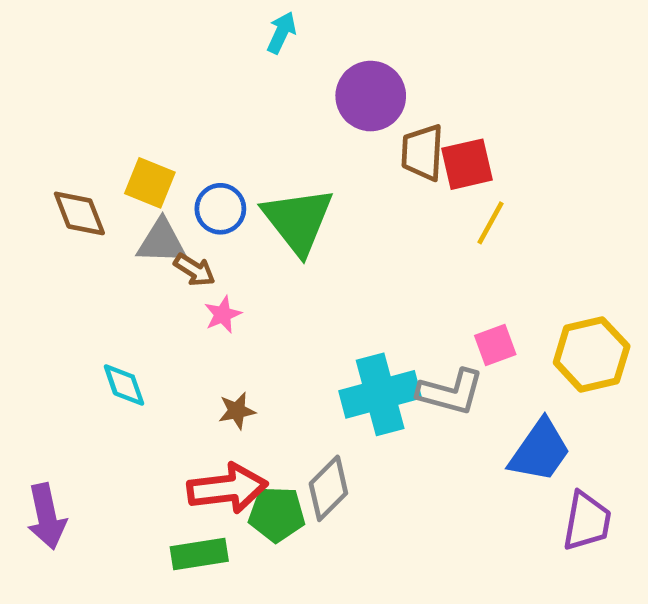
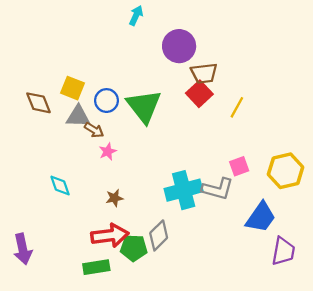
brown trapezoid: (422, 152) -> (204, 73), turned -100
red square: (467, 164) -> (199, 94), moved, turned -30

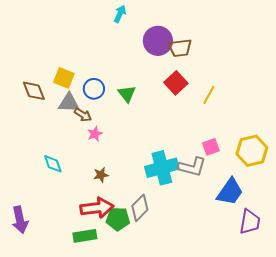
brown trapezoid: (204, 73) -> (180, 48), moved
green triangle: (144, 106) -> (127, 94), size x0.6

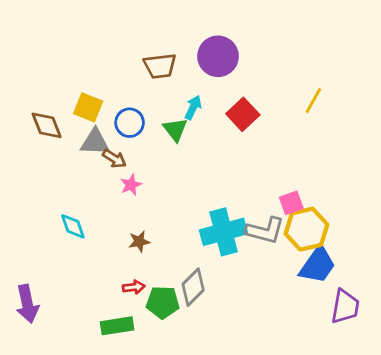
cyan arrow: (120, 14) -> (193, 107), moved
brown trapezoid: (180, 48) -> (160, 66), moved
yellow line: (209, 95) -> (313, 101), moved
yellow hexagon: (252, 151) -> (306, 229), moved
red arrow: (97, 208) -> (134, 287), size x0.5

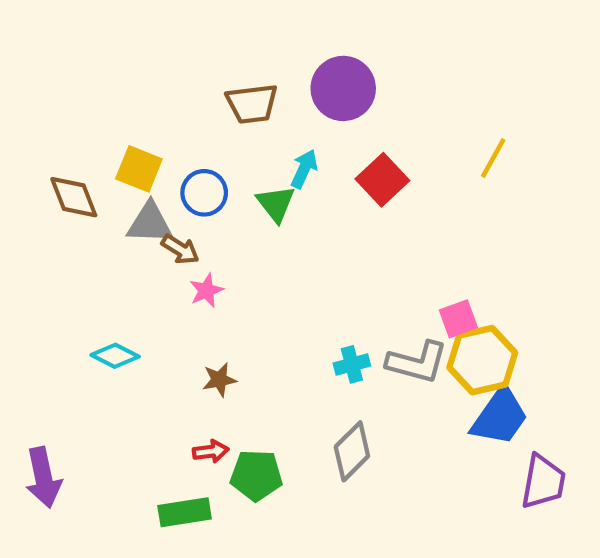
cyan diamond: (73, 226) -> (115, 356), turned -44
cyan cross: (224, 232) -> (352, 364), size x0.5
gray diamond: (193, 287) -> (352, 451), moved

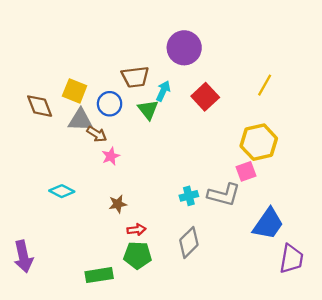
brown trapezoid: (252, 104) -> (135, 77), moved
yellow hexagon: (482, 360) -> (259, 142), moved
red arrow: (211, 451) -> (136, 230), moved

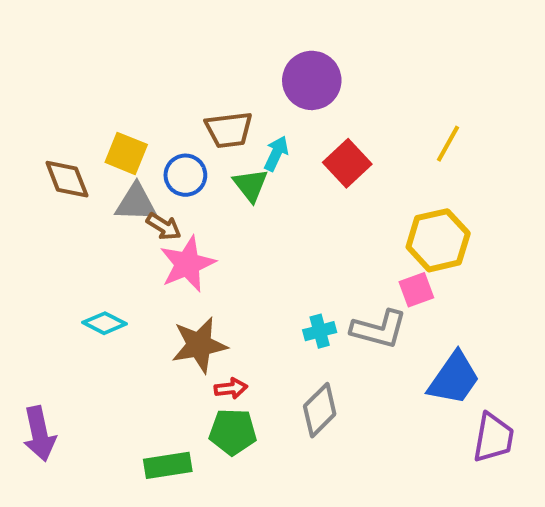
pink star: (111, 156) -> (187, 264), size x1.8
brown star: (118, 204) -> (199, 345), size x1.8

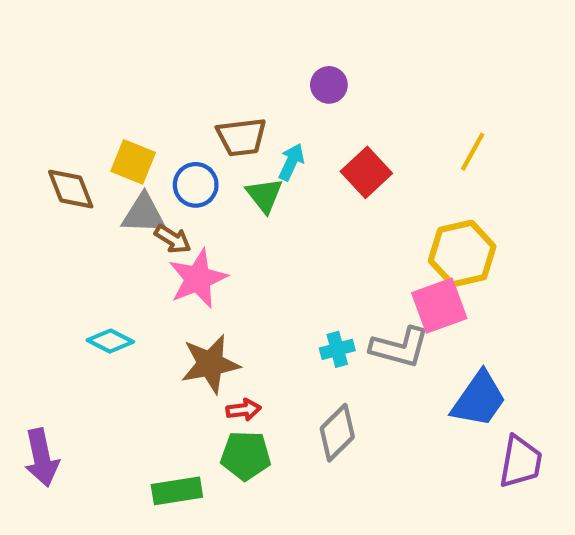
purple circle: (312, 80) -> (329, 85), size x0.6
pink square: (416, 290) -> (439, 306), size x1.5

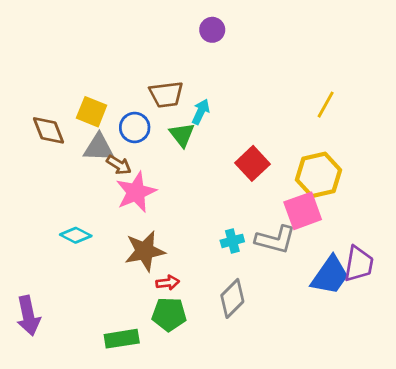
purple circle: (329, 85) -> (212, 30), moved
red square: (366, 172) -> (252, 163), moved
purple trapezoid: (520, 462) -> (359, 264), moved

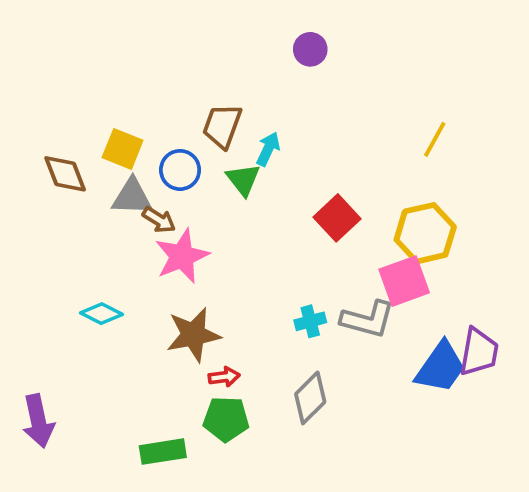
purple circle: (212, 30) -> (310, 49), moved
brown trapezoid: (166, 94) -> (222, 126), turned 117

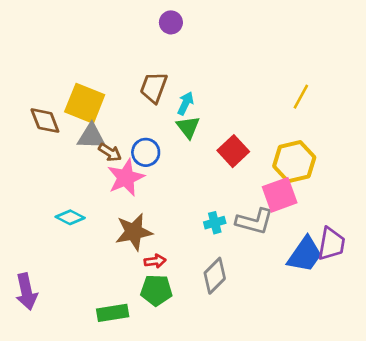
purple circle: (310, 49) -> (171, 22), moved
yellow square: (123, 149) -> (85, 103), size x1.4
blue circle: (180, 170) -> (146, 152), moved
green triangle: (243, 180) -> (188, 127), moved

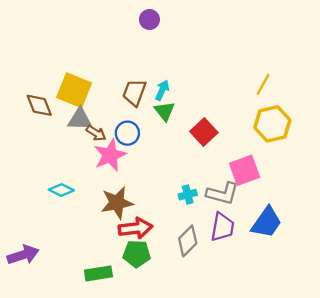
brown trapezoid: (154, 87) -> (134, 93), moved
yellow hexagon: (294, 162) -> (272, 124), moved
purple trapezoid: (331, 244) -> (222, 227), moved
red arrow: (155, 261) -> (136, 228), size x1.8
purple arrow: (26, 292) -> (23, 255), turned -96

